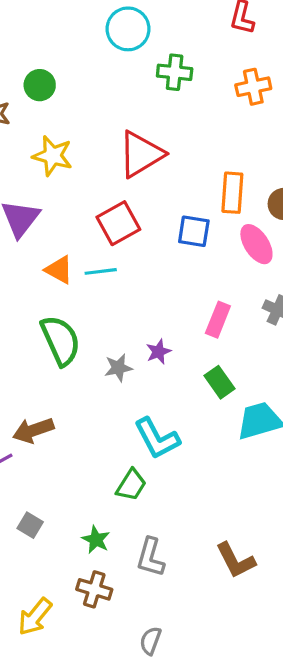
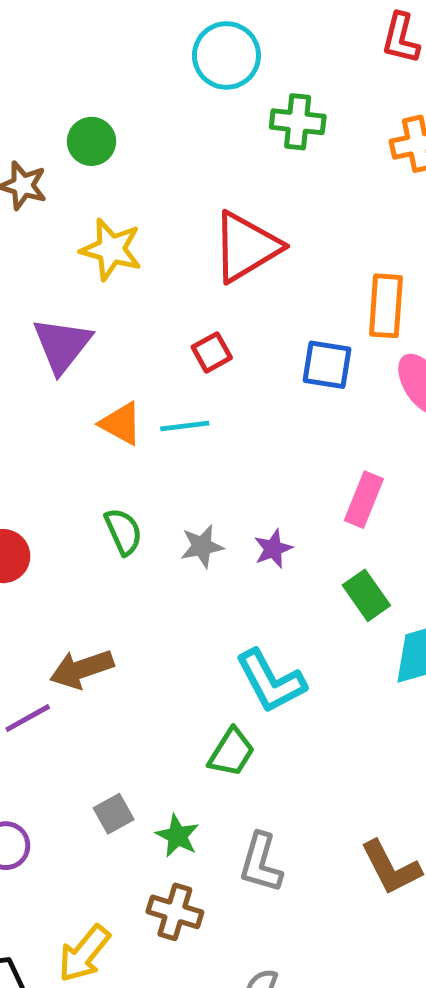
red square: (118, 223) -> (212, 352), size x0.6
green semicircle: (61, 340) -> (123, 532), size x0.6
gray star: (118, 368) -> (202, 546), moved
gray square: (30, 525) -> (114, 814), moved, turned 30

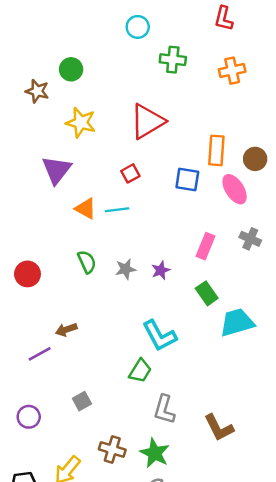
cyan circle: (226, 55) -> (138, 27), size x0.7
brown arrow: (82, 669) -> (66, 330), size x0.7
green star: (177, 836) -> (155, 453), moved, size x1.4
gray L-shape: (261, 863) -> (164, 410), moved

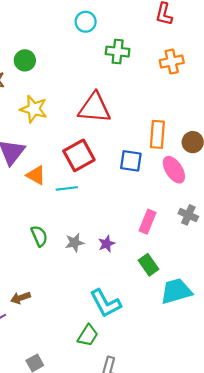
red triangle: (147, 121) -> (94, 108), turned 36
red square: (130, 173) -> (79, 155), size x1.8
orange triangle: (86, 209) -> (36, 175), moved

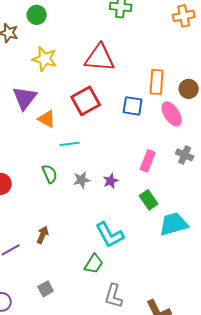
orange cross: (172, 62) -> (184, 16), moved
cyan line: (67, 188) -> (70, 144), moved
brown arrow: (20, 298) -> (43, 235), moved, turned 132

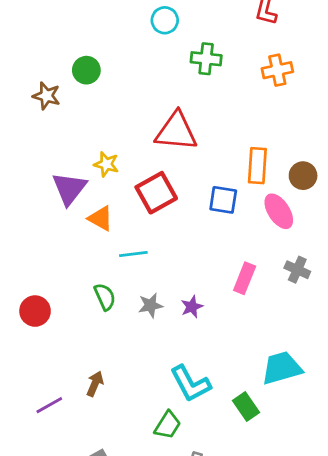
orange cross: (184, 16) -> (277, 70), moved
yellow star: (45, 59) -> (106, 164), moved, size x0.7
green rectangle: (149, 200) -> (246, 407), moved

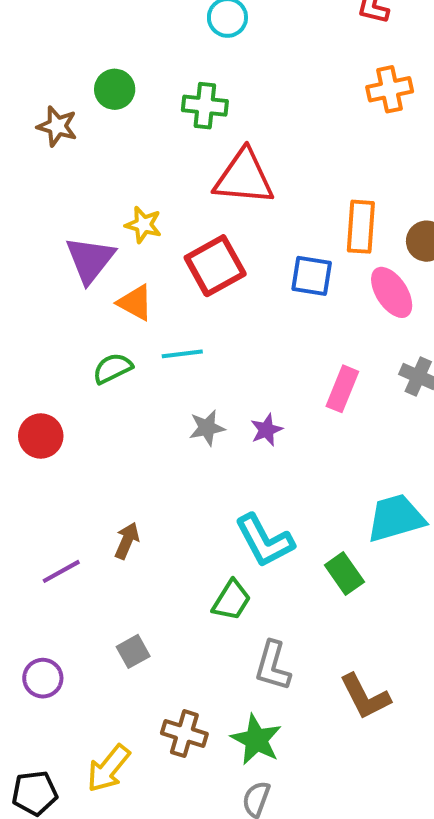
green cross: (206, 59) -> (205, 106), moved
green semicircle: (105, 297) -> (113, 368), moved, turned -92

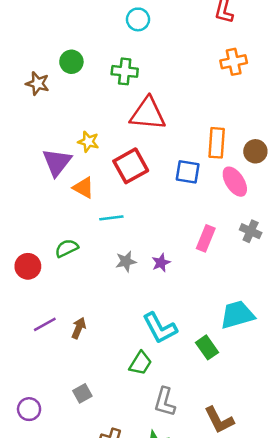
green semicircle: (113, 368) -> (67, 248), moved
purple line: (61, 571) -> (45, 324), moved

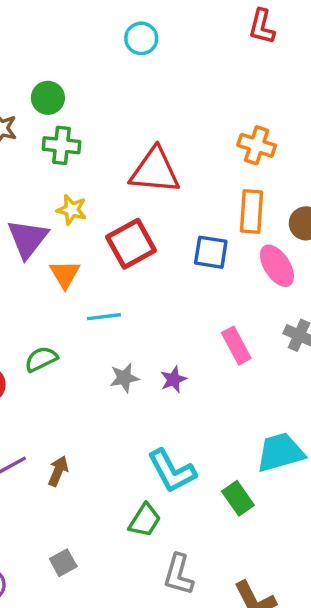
orange cross: (234, 62) -> (257, 145), moved, turned 30
green cross: (125, 71) -> (62, 145), moved
orange triangle: (84, 188) -> (65, 274), turned 30
pink rectangle: (206, 238) -> (236, 346), turned -50

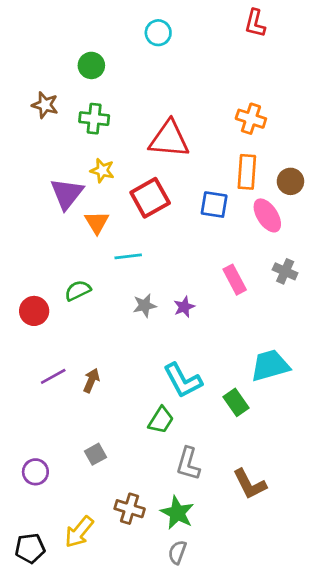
green circle: (48, 98) -> (91, 65), moved

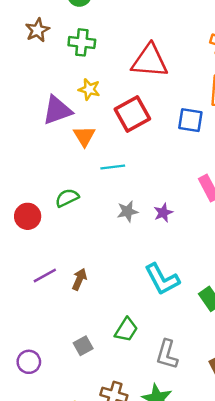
brown star: (45, 105) -> (37, 30), turned 30
purple triangle: (67, 194) -> (57, 110), turned 32
green trapezoid: (161, 420) -> (126, 330), moved

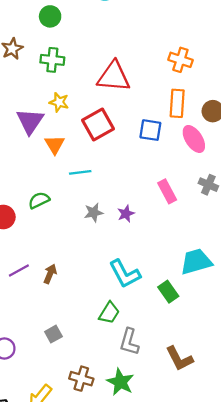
purple triangle: (57, 110) -> (30, 121), turned -36
green trapezoid: (126, 330) -> (109, 313), moved

